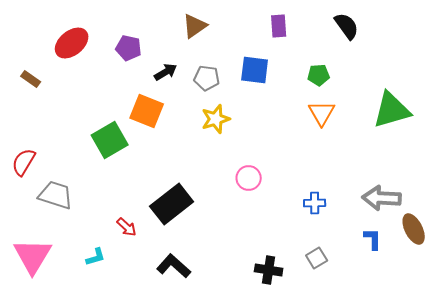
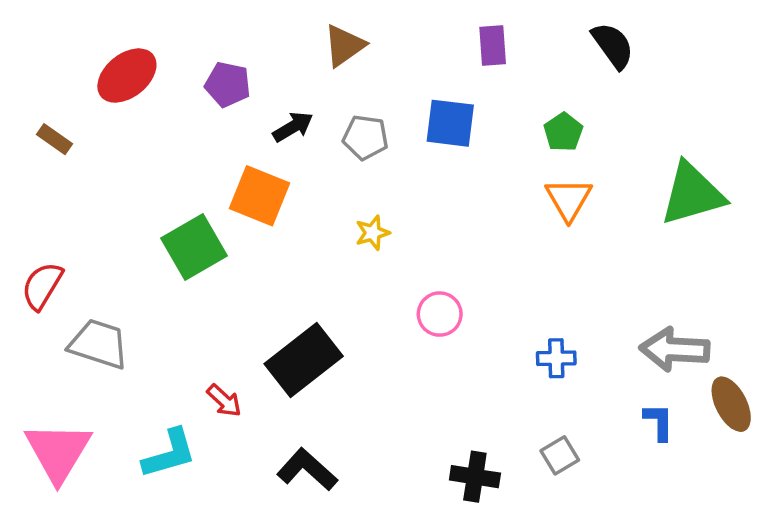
green pentagon: (319, 75) -> (563, 132), turned -30
yellow star: (216, 119) -> (373, 233), moved, size x0.7
cyan L-shape: (96, 257) -> (169, 454), size x1.6

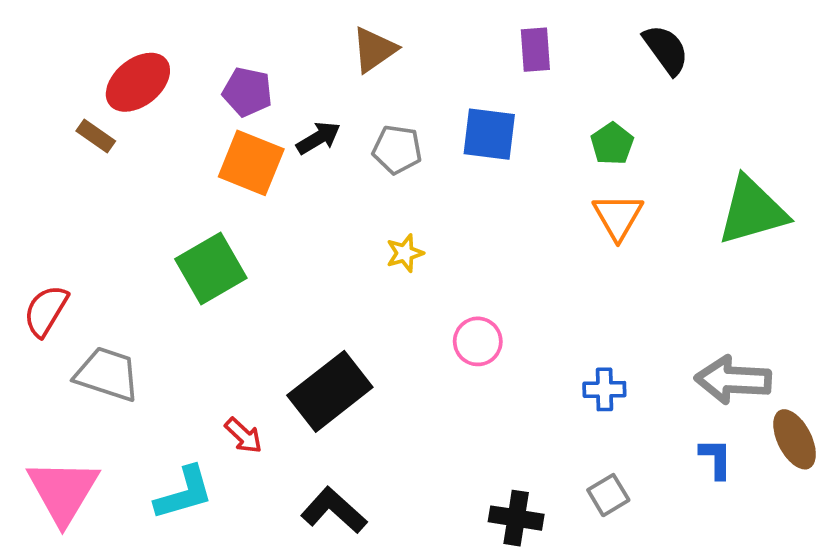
brown rectangle: (54, 139) -> (96, 136), moved
orange square: (259, 196) -> (251, 163), moved

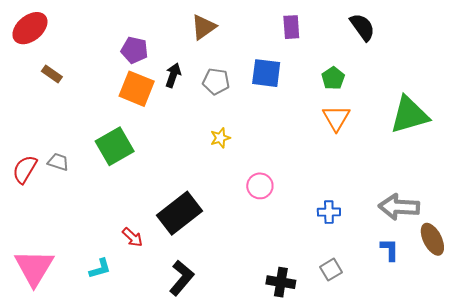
red ellipse: (138, 82) -> (30, 28), moved
black arrow: (318, 138) -> (173, 75), turned -40
gray trapezoid: (107, 374) -> (58, 162), moved, size x0.6
cyan L-shape: (184, 493) -> (100, 269), size x0.7
black L-shape: (334, 510) -> (182, 278), turned 88

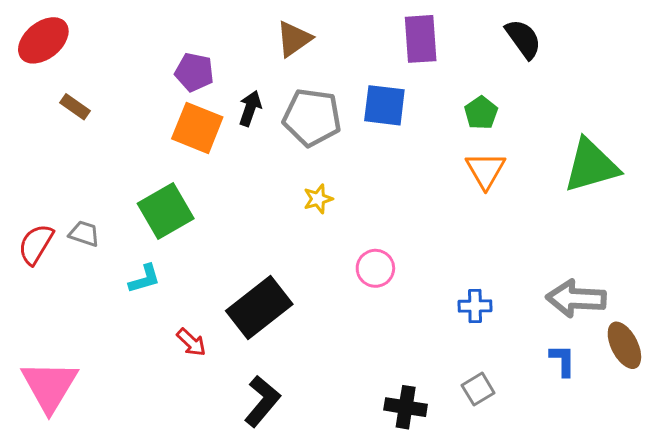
purple rectangle: (291, 27) -> (421, 39), size x1.4
gray pentagon: (216, 81) -> (312, 117), size x1.5
cyan L-shape: (100, 269) -> (144, 279), moved

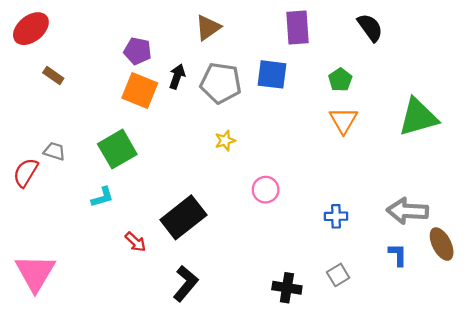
gray trapezoid: (84, 234) -> (54, 151), moved

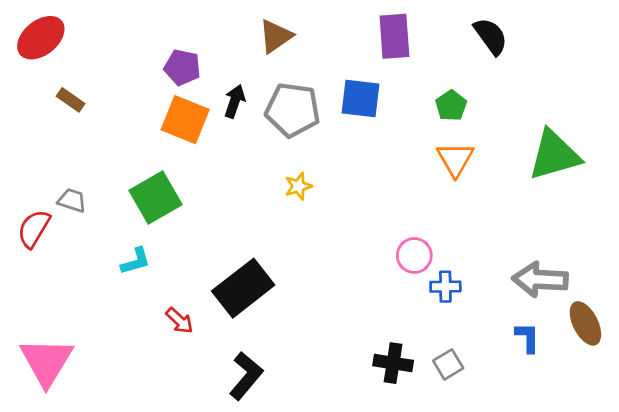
pink circle: (266, 190) -> (414, 256), moved
black cross: (287, 288) -> (393, 363), moved

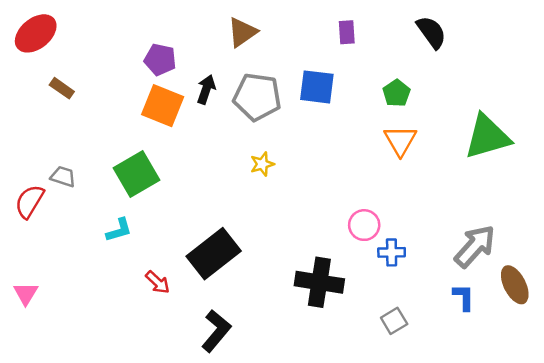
purple rectangle: (394, 36) -> (347, 32), size x0.6
gray arrow: (540, 280) -> (475, 246), turned 129
pink triangle: (47, 362) -> (26, 293), moved, size x0.5
black cross: (393, 363) -> (319, 282), moved, size x1.4

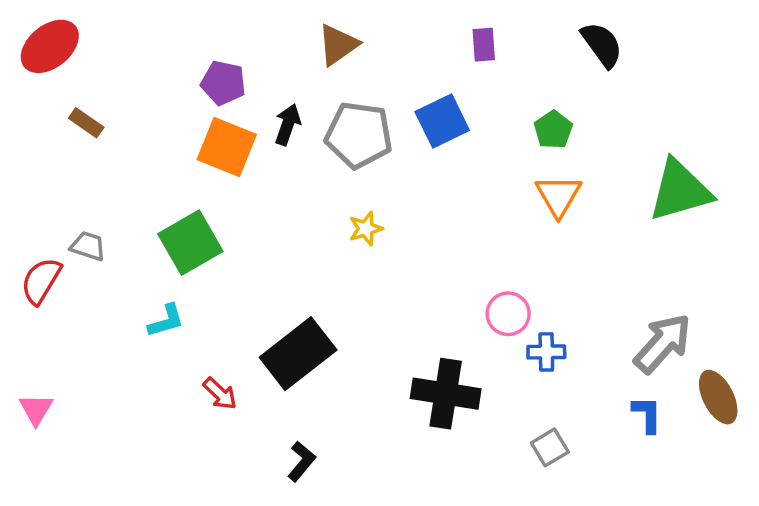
blue square: (317, 87) -> (442, 121), turned -33
black L-shape: (216, 331) -> (302, 461), size x0.7

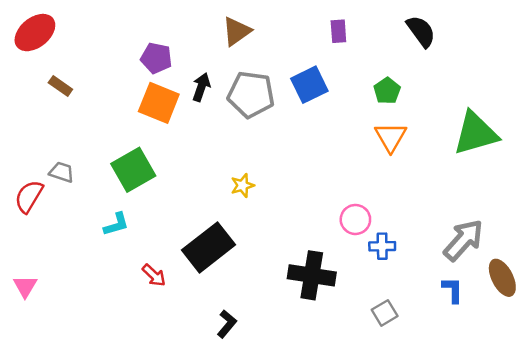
yellow star: (366, 229) -> (243, 185), moved
black L-shape: (302, 461) -> (227, 324), moved

